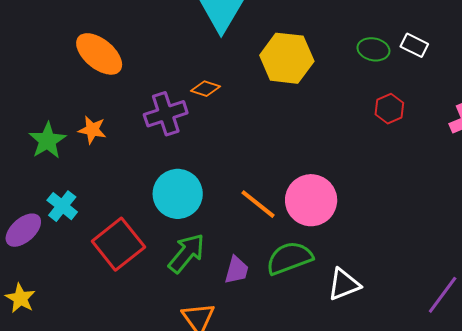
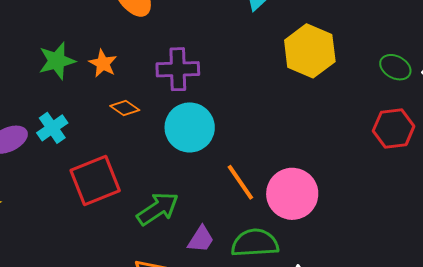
orange diamond: (205, 89) -> (125, 108), moved
red hexagon: (389, 109) -> (394, 129), size x1.4
cyan circle: (178, 194) -> (190, 127), moved

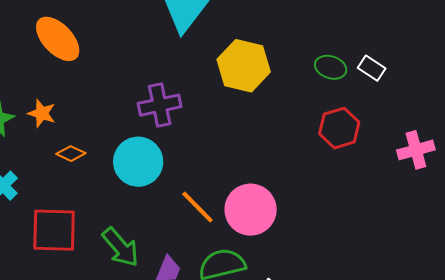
purple cross: (178, 69) -> (160, 105), moved
red square: (95, 181) -> (54, 230), turned 33
green arrow: (158, 209) -> (121, 247), turned 93

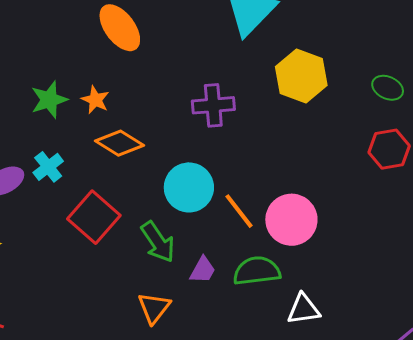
orange diamond: (71, 154) -> (120, 143), size x1.6
cyan circle: (138, 162) -> (189, 187), moved
red square: (54, 230) -> (94, 217), turned 33

